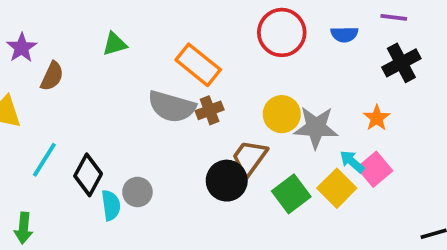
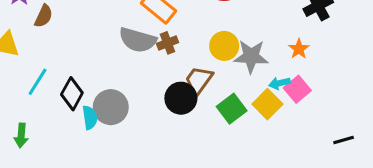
cyan arrow: (352, 162) -> (279, 83), turned -54
gray circle: (137, 192) -> (111, 107), size x1.5

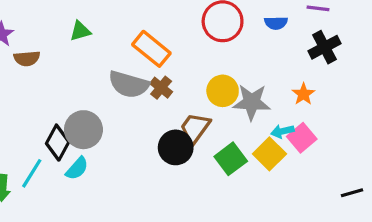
brown semicircle: (44, 16) -> (27, 58), turned 60
brown cross: (167, 43) -> (161, 88), turned -30
cyan line: (38, 82) -> (32, 173), moved
gray circle: (111, 107) -> (83, 130), moved
cyan semicircle: (90, 118) -> (77, 168), turned 50

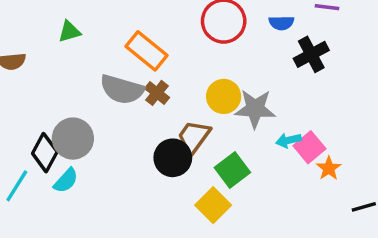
black cross: (324, 47) -> (311, 54), moved
orange star: (303, 94) -> (329, 168), moved
yellow square: (269, 154) -> (213, 205), moved

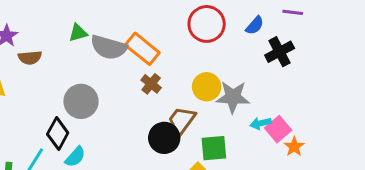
blue semicircle: (281, 23) -> (255, 25), turned -48
gray semicircle: (122, 89) -> (109, 47), moved
gray circle: (73, 139) -> (81, 101), moved
green square: (232, 170) -> (214, 148), turned 32

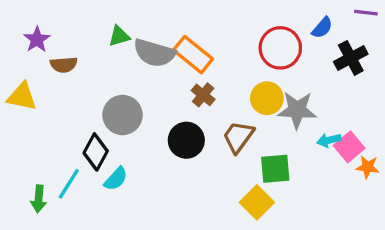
red circle: (207, 24) -> (280, 48), moved
black circle: (164, 138) -> (186, 140), moved
orange star: (294, 147) -> (368, 167), turned -30

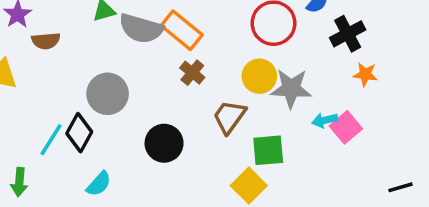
black circle: (186, 140) -> (164, 143), moved
orange star: (368, 167) -> (365, 74), moved
cyan semicircle: (116, 179) -> (99, 184), moved
cyan line: (69, 184) -> (51, 140), moved

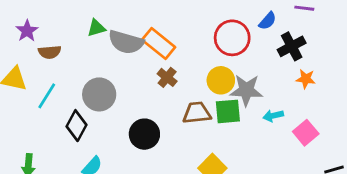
brown trapezoid: (229, 117) -> (197, 113), turned 48
pink square: (346, 127) -> (306, 133), moved
cyan line: (51, 140) -> (47, 96), moved
green square: (268, 150) -> (228, 111), moved

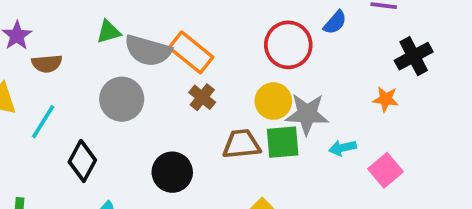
black cross: (292, 46) -> (414, 56), moved
gray circle: (99, 94) -> (122, 99), moved

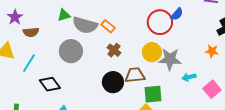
blue semicircle: (335, 22) -> (177, 14), moved
orange rectangle: (191, 52) -> (108, 26), size x0.6
green square: (283, 142) -> (153, 94), moved
black diamond: (82, 161) -> (50, 84), turned -65
black circle: (172, 172) -> (113, 82), moved

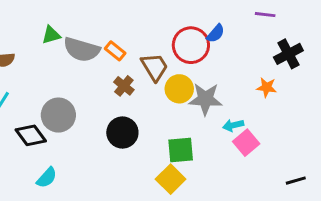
gray circle: (71, 51) -> (58, 115), moved
brown trapezoid: (135, 75) -> (154, 67), moved, turned 65
pink square: (212, 89) -> (246, 143), moved

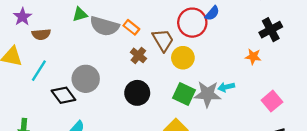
gray star: (205, 99) -> (208, 94), moved
pink square: (246, 143) -> (272, 101), moved
green square: (181, 150) -> (184, 94), moved, turned 30

